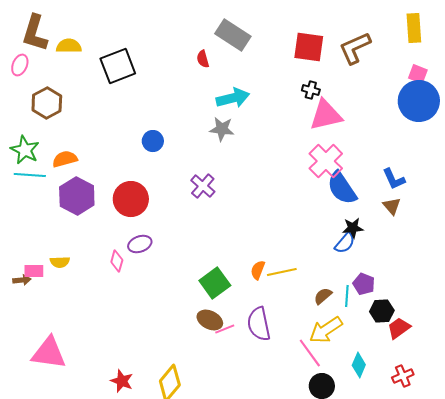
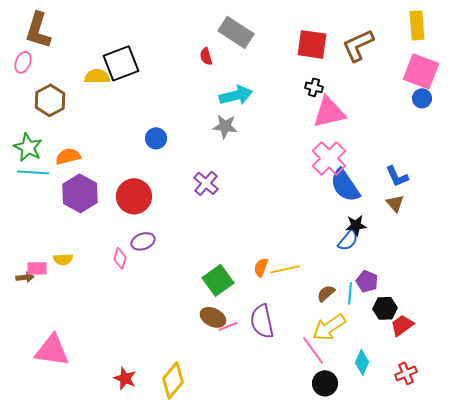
yellow semicircle: (69, 46) -> (97, 76), moved
pink square: (418, 74) -> (421, 71), size x1.8
blue circle: (419, 101) -> (422, 98), size x0.5

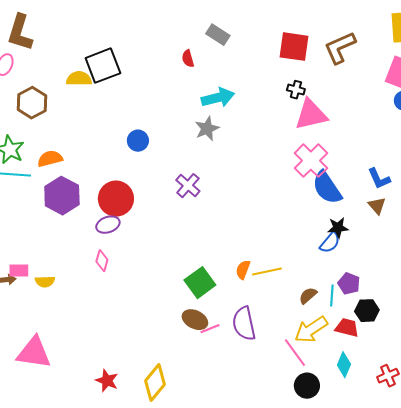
gray rectangle: (236, 32) -> (218, 35), size x0.7
gray star: (225, 126) -> (207, 129), turned -30
purple ellipse: (143, 241) -> (108, 225), moved
yellow semicircle: (63, 259) -> (45, 282), moved
red trapezoid: (402, 325) -> (347, 328), moved, turned 50

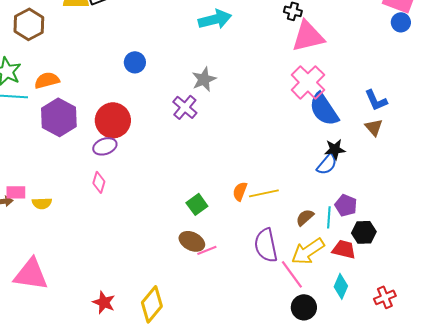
gray star: (207, 129) -> (204, 79), moved
green square: (200, 283) -> (197, 204), size x0.7
purple semicircle: (244, 324) -> (266, 245), moved

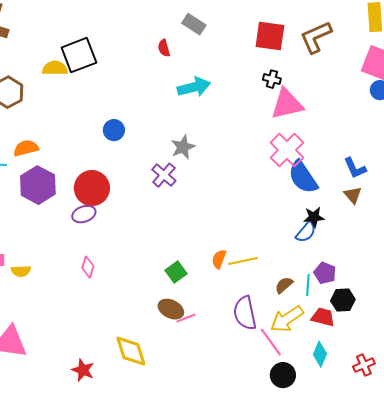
pink diamond: (99, 182) -> (88, 267), moved
yellow diamond: (152, 304) -> (131, 351), moved, turned -57

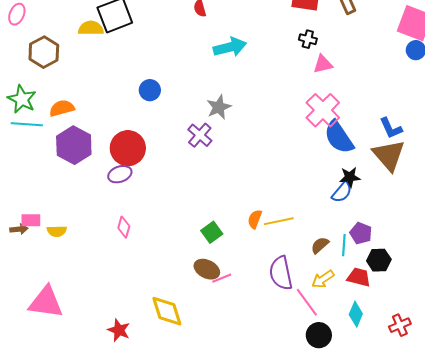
pink triangle: (287, 104) -> (323, 64), size x0.6
brown triangle: (353, 195) -> (389, 155), size x1.8
yellow arrow: (287, 319) -> (323, 279), size x0.7

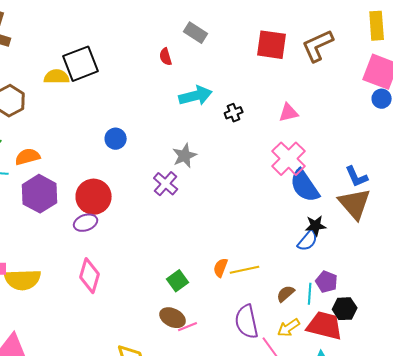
black cross: (308, 39) -> (234, 113), moved, turned -36
pink diamond: (124, 227) -> (90, 276), size x1.6
yellow semicircle: (57, 231) -> (23, 280), size x1.8
red trapezoid: (359, 277) -> (325, 326), size x1.5

